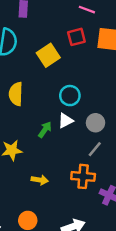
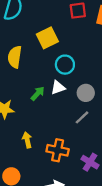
yellow square: (48, 55) -> (47, 38), moved
orange cross: (83, 176) -> (58, 150), moved
yellow arrow: (40, 180) -> (27, 140), turned -119

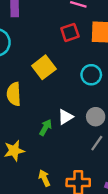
cyan circle: (65, 65) -> (91, 75), moved

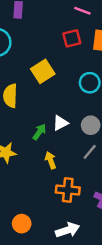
yellow arrow: (44, 178) -> (51, 160), moved

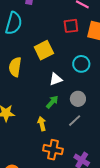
white triangle: (60, 123) -> (56, 79), moved
green arrow: (39, 132) -> (52, 102), moved

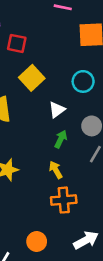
red square: (71, 26) -> (17, 43), moved, turned 35
orange cross: (53, 150) -> (64, 200), moved

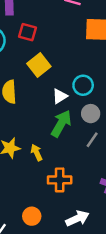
cyan circle: (83, 81) -> (83, 85), moved
green arrow: (61, 139) -> (61, 124), size x1.6
yellow arrow: (56, 170) -> (37, 152), moved

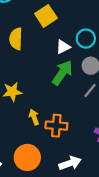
yellow arrow: (37, 152) -> (34, 117), moved
orange circle: (32, 216) -> (27, 157), size x1.5

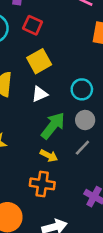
white triangle: (63, 47) -> (40, 94), moved
yellow arrow: (34, 117) -> (49, 156), moved, turned 133

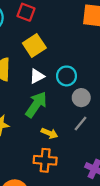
cyan circle: (82, 89) -> (67, 76), moved
green arrow: (53, 126) -> (36, 105), moved

